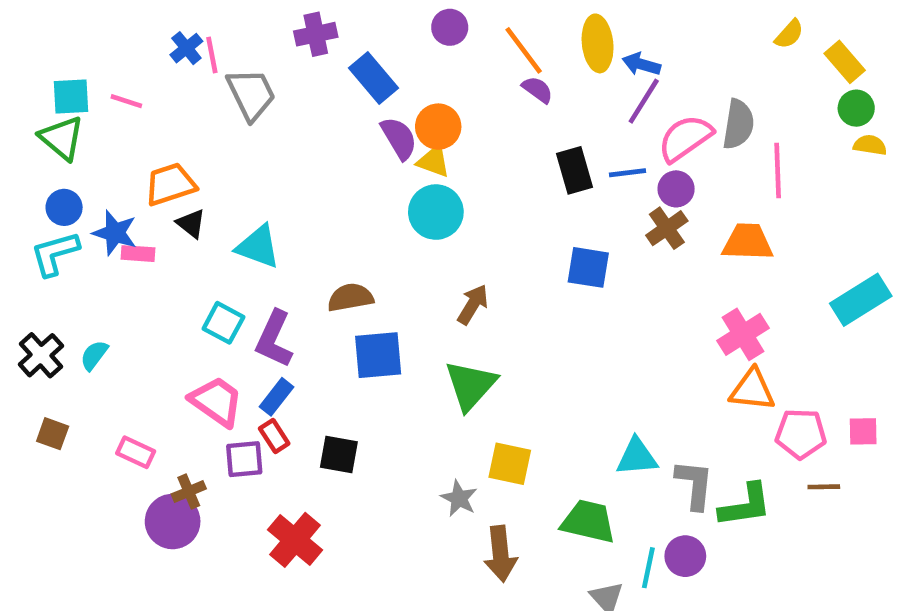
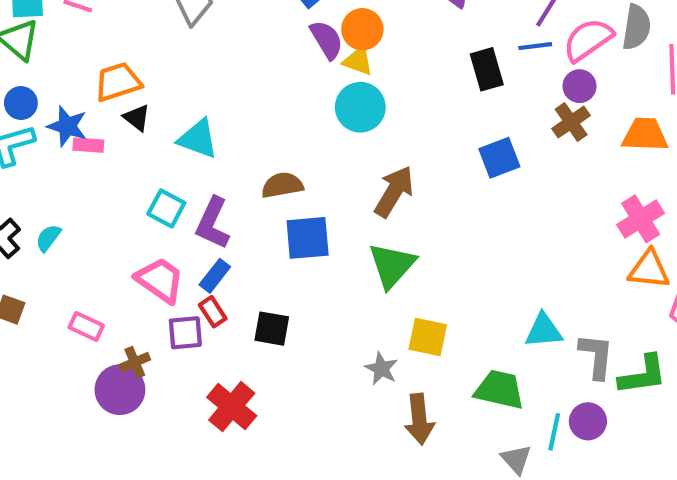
blue line: (628, 173) -> (535, 46), moved
blue square: (588, 267) -> (499, 158), turned -30
brown arrow: (473, 304) -> (394, 192), size x1.4

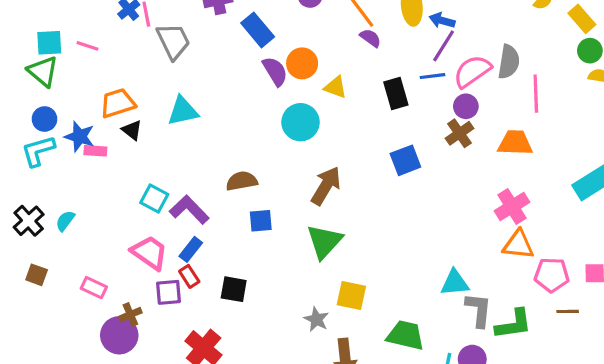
yellow triangle: (358, 61) -> (335, 87), moved
cyan triangle: (198, 139) -> (183, 111), moved, turned -32
purple L-shape: (213, 223) -> (189, 210), turned 111
blue square: (308, 238) -> (261, 221), size x0.7
cyan triangle: (544, 331) -> (455, 283), moved

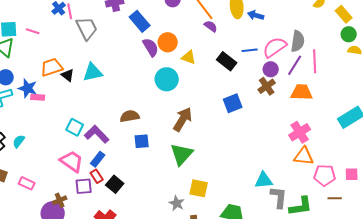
purple line: (444, 46) -> (295, 65), moved
black rectangle: (396, 94) -> (227, 61), turned -36
black triangle: (132, 130) -> (68, 75), moved
pink rectangle: (94, 288) -> (27, 183), moved
black square: (234, 289) -> (115, 184), moved, turned 30

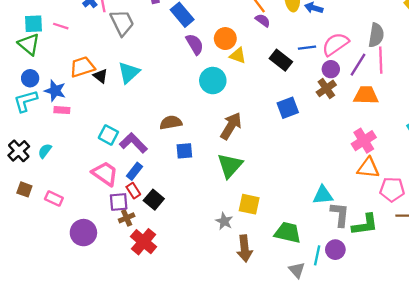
gray semicircle: (298, 41) -> (376, 35), moved
orange circle: (168, 42) -> (225, 39), moved
cyan triangle: (93, 72) -> (129, 73), turned -30
pink rectangle: (38, 97) -> (62, 110), moved
brown cross: (60, 200) -> (127, 218), moved

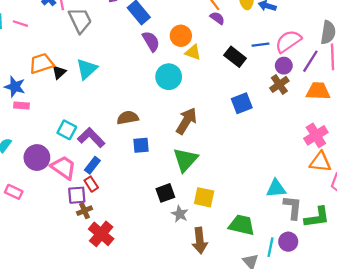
black triangle: (100, 76) -> (59, 72), turned 40
black square: (154, 200) -> (165, 193), moved, turned 30
purple circle: (83, 233) -> (37, 158), moved

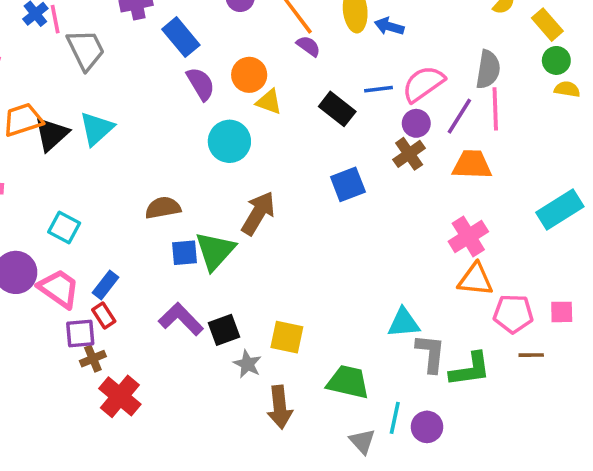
black triangle: (59, 72) -> (52, 134), size x1.5
purple L-shape: (91, 138) -> (181, 319), moved
green triangle: (185, 160) -> (215, 251), moved
purple circle: (288, 242) -> (427, 427), moved

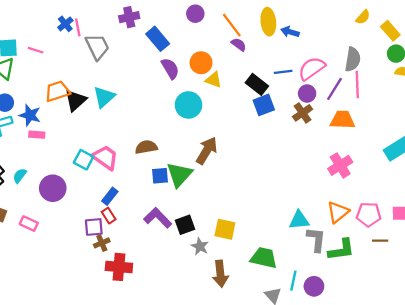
blue square: (348, 184) -> (264, 105), moved
orange triangle: (475, 280) -> (338, 212), moved, turned -45
pink trapezoid: (59, 289) -> (105, 157), moved
red cross: (120, 396) -> (119, 267), turned -35

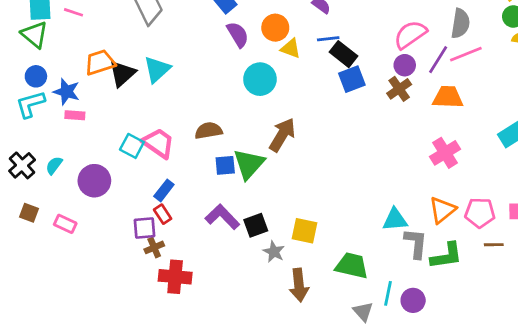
blue line: (283, 72) -> (328, 39), moved
pink line: (357, 84) -> (466, 54), turned 70

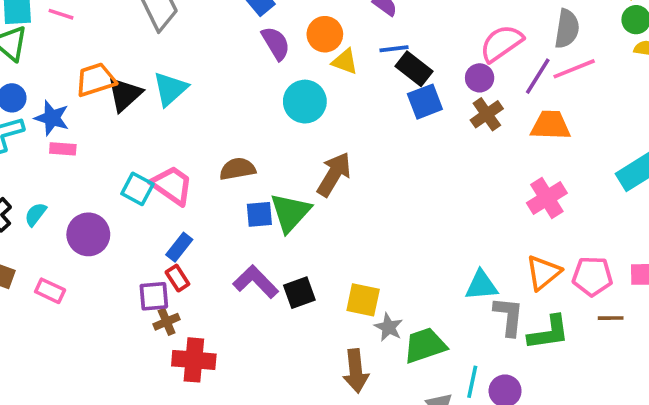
purple circle: (405, 65) -> (480, 78), moved
gray star: (274, 252) -> (389, 327), moved
green trapezoid: (352, 266) -> (425, 345), turned -32

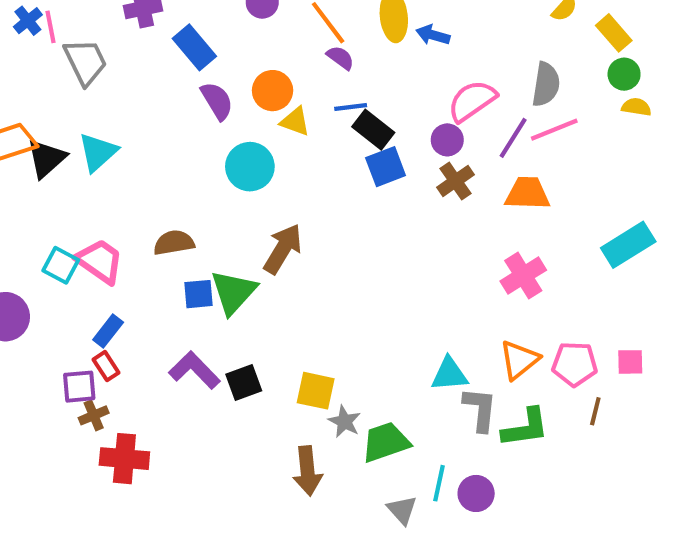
brown line: (611, 318) -> (595, 411), turned -75

